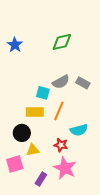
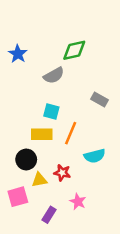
gray semicircle: (61, 82) -> (54, 75), moved
red star: (61, 145) -> (62, 173), moved
pink star: (65, 168) -> (78, 202), size x0.6

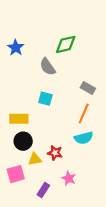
gray semicircle: (54, 75) -> (48, 67), turned 84
orange line: (71, 133) -> (84, 113), moved
yellow rectangle: (42, 134) -> (19, 119), moved

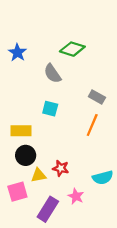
green diamond: (66, 44) -> (72, 49), turned 30
cyan semicircle: (84, 138) -> (103, 178), moved
purple rectangle: (43, 190) -> (48, 209), size x1.5

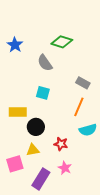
black circle: (26, 155) -> (36, 127), moved
red star: (61, 168) -> (61, 144), moved
cyan semicircle: (103, 178) -> (88, 130), moved

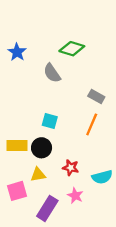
cyan square: (43, 93) -> (50, 121), moved
yellow rectangle: (18, 112) -> (17, 145), moved
cyan semicircle: (88, 130) -> (102, 177), moved

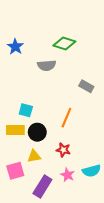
gray semicircle: (52, 73) -> (47, 65), turned -60
cyan square: (50, 121) -> (26, 110), moved
orange line: (92, 124) -> (66, 118), moved
cyan semicircle: (102, 177) -> (91, 171), moved

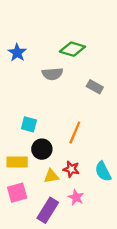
gray rectangle: (86, 86) -> (95, 87), moved
yellow rectangle: (15, 130) -> (17, 162), moved
yellow triangle: (34, 156) -> (51, 176), moved
cyan semicircle: (91, 171) -> (103, 171), moved, turned 78

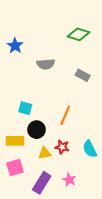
green diamond: (72, 49) -> (79, 34), moved
pink star: (76, 197) -> (69, 180), moved

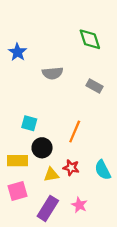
green diamond: (79, 34) -> (90, 39), turned 55

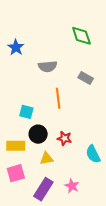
orange line: (75, 131) -> (58, 98), moved, turned -30
red star: (71, 168) -> (64, 138), moved

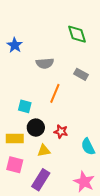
orange line: (58, 98) -> (55, 93), turned 30
pink square: (16, 173) -> (15, 165), turned 30
pink star: (72, 186) -> (84, 182), moved, size x1.5

